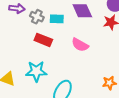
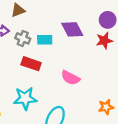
pink semicircle: (80, 45) -> (70, 78), moved

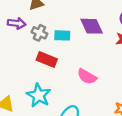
cyan star: (25, 98) -> (39, 95), turned 30

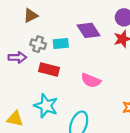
purple arrow: (17, 23) -> (17, 57), moved

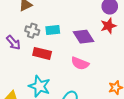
purple diamond: (88, 30) -> (84, 37), moved
purple arrow: (17, 57) -> (13, 43), turned 49

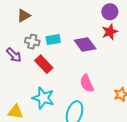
red rectangle: (42, 53) -> (44, 64), turned 36
pink semicircle: (80, 63) -> (87, 83), moved, turned 48

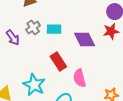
gray cross: (32, 42) -> (33, 27), turned 32
red rectangle: (44, 64) -> (58, 61), moved

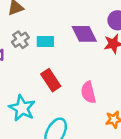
purple diamond: (85, 39) -> (84, 34), moved
pink semicircle: (80, 78) -> (88, 92), moved

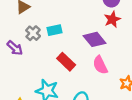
purple diamond: (84, 34) -> (95, 39), moved

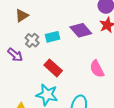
purple diamond: (95, 39) -> (81, 30), moved
red rectangle: (66, 62) -> (53, 68), moved

